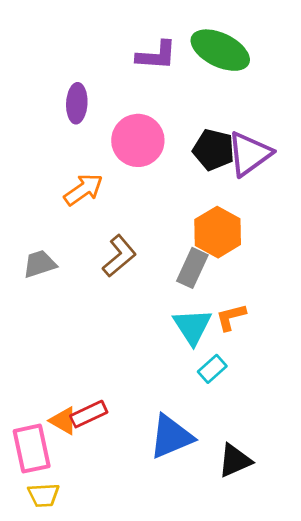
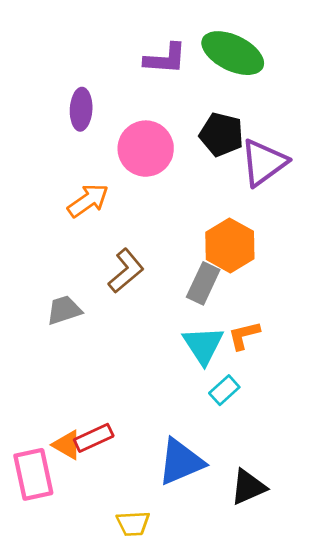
black pentagon: (214, 150) -> (221, 135), moved
gray trapezoid: (40, 264) -> (64, 310), moved
yellow trapezoid: (44, 495) -> (133, 524), moved

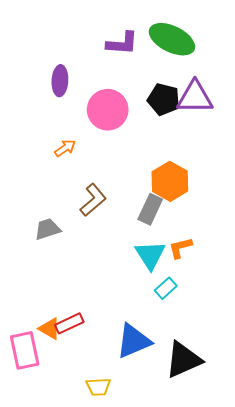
purple triangle: (264, 163) -> (195, 97), moved, turned 36
orange arrow: (88, 201) -> (65, 148), size x0.7
black triangle: (248, 487) -> (183, 360), size x1.4

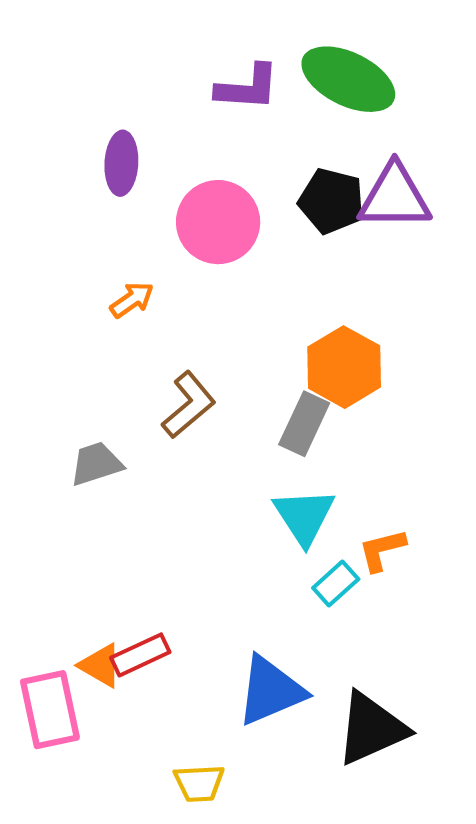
orange L-shape: (180, 248) -> (382, 550), moved

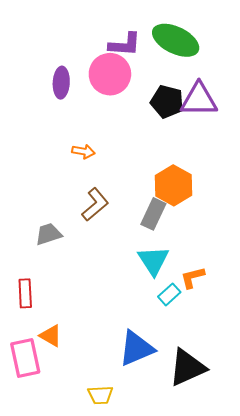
pink circle: (218, 222) -> (110, 74), moved
orange arrow: (132, 300) -> (83, 151), moved, turned 45
red rectangle: (140, 655) -> (25, 293), moved, turned -68

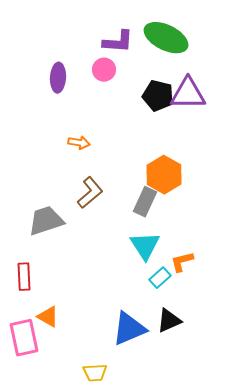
pink circle: (110, 74) -> (104, 70), size x0.6
gray trapezoid: (49, 234) -> (46, 221), size x1.4
black triangle: (187, 368) -> (169, 321), moved, size x0.7

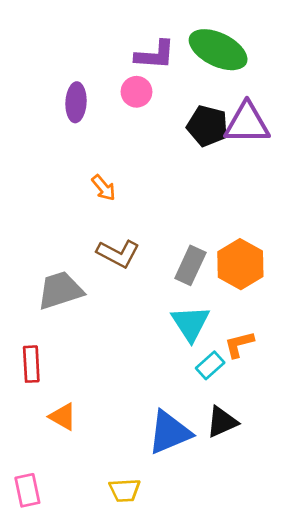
orange arrow: (79, 143) -> (104, 188), turned 40
orange hexagon: (164, 175) -> (240, 264), moved
brown L-shape: (90, 193) -> (118, 254), turned 68
pink rectangle: (24, 338) -> (27, 490), moved, size x0.7

